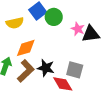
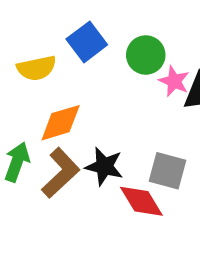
green circle: (54, 17) -> (146, 55), moved

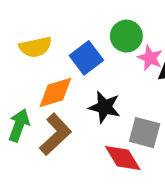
blue square: (87, 42) -> (86, 58), moved
black star: (104, 166) -> (105, 107), moved

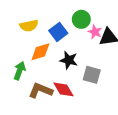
brown L-shape: (55, 134) -> (40, 91), moved, turned -115
red diamond: (123, 158) -> (64, 89), moved

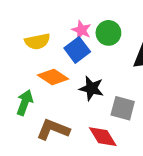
pink star: (95, 32) -> (81, 30), moved
orange diamond: (40, 52) -> (53, 77), turned 50
red diamond: (64, 89) -> (103, 137), moved

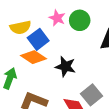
blue square: (77, 50) -> (38, 39), moved
gray square: (123, 108) -> (92, 95), moved, turned 36

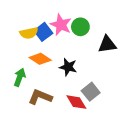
pink star: (57, 18) -> (61, 25), size x1.5
blue square: (38, 39) -> (43, 32), moved

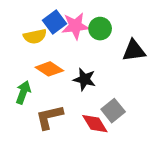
pink star: (61, 25) -> (75, 26), turned -30
blue square: (43, 32) -> (54, 22), moved
brown L-shape: (40, 97) -> (49, 117), turned -35

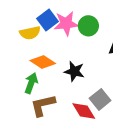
green arrow: (23, 92) -> (31, 83), moved

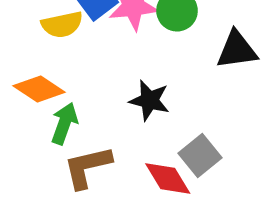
orange diamond: (43, 62) -> (39, 89), moved

